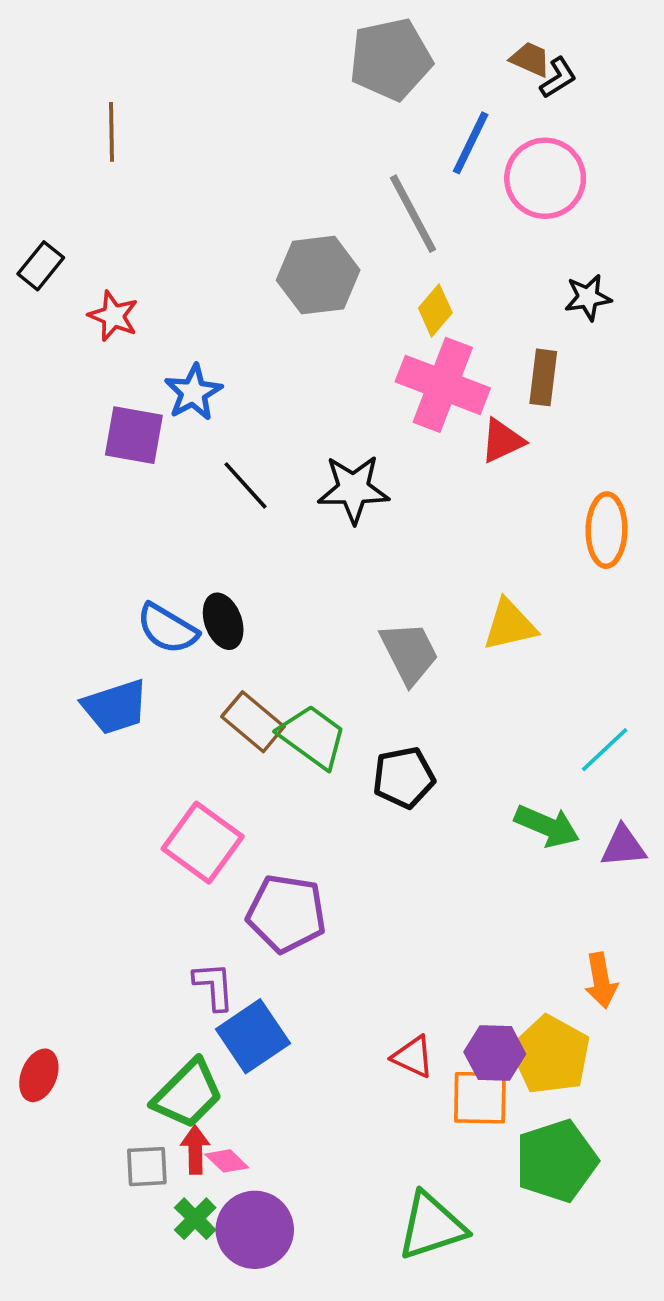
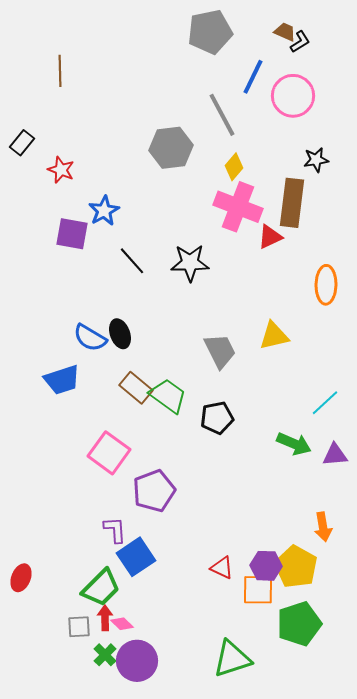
brown rectangle: (543, 377) -> (292, 203), size x1.6
purple pentagon: (286, 913) -> (154, 491), turned -30

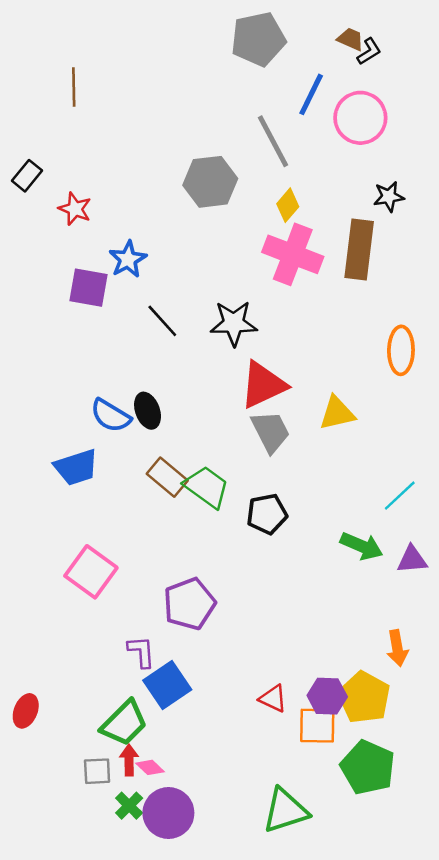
red triangle: (270, 237) -> (263, 385), moved, size x1.6
pink square: (109, 453) -> (91, 572), moved
green pentagon: (299, 624) -> (368, 767), turned -30

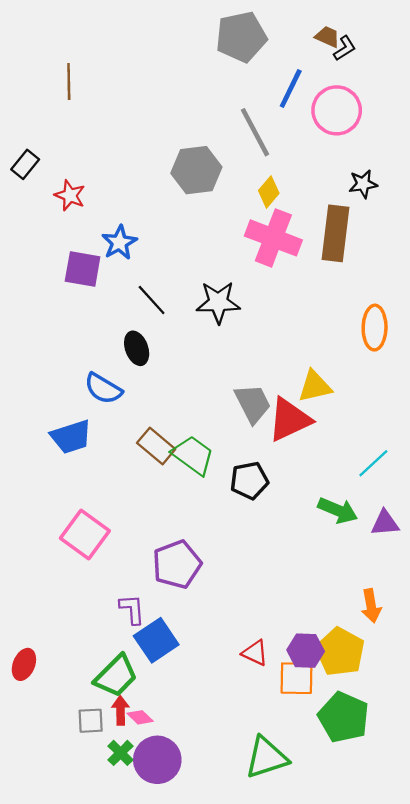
red triangle: (263, 385) -> (289, 420), moved
black ellipse: (148, 411) -> (137, 348), moved

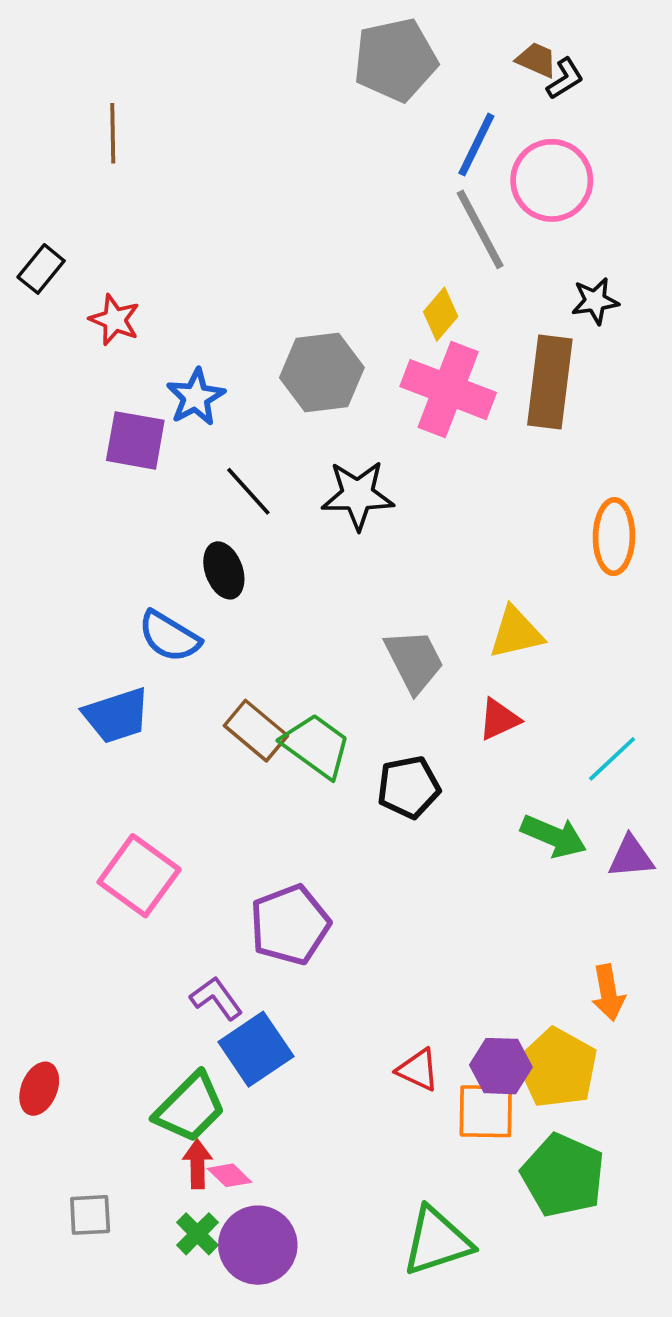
gray line: (255, 132) -> (480, 229), moved
gray hexagon: (196, 170) -> (322, 373), moved
red triangle: (289, 420) -> (499, 719), moved, size x0.6
purple L-shape: (132, 609) -> (216, 998), turned -32
gray square: (91, 721) -> (90, 1215), moved

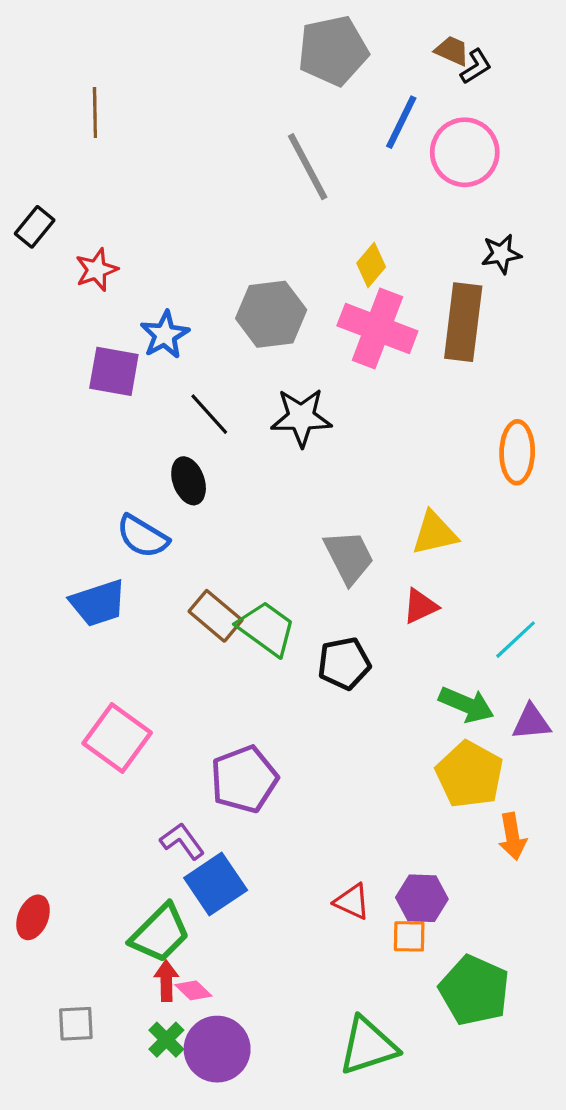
gray line: (480, 229) -> (308, 167), moved
red star: (115, 320) -> (96, 270), turned 30
yellow pentagon: (557, 1068) -> (470, 774), moved
orange square: (486, 1111) -> (409, 936), size x0.7

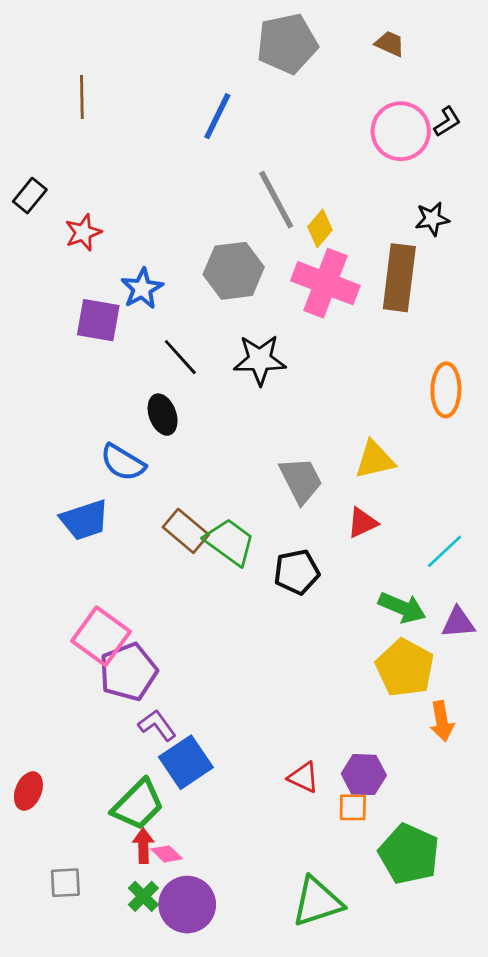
black L-shape: (476, 67) -> (447, 122), moved
blue line: (401, 122) -> (217, 116), moved
gray line: (308, 167) -> (276, 200), moved
purple pentagon: (244, 779) -> (128, 672), moved

